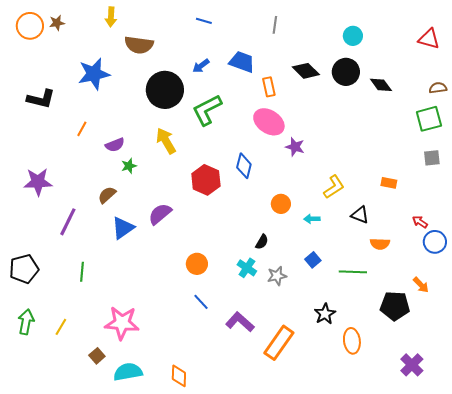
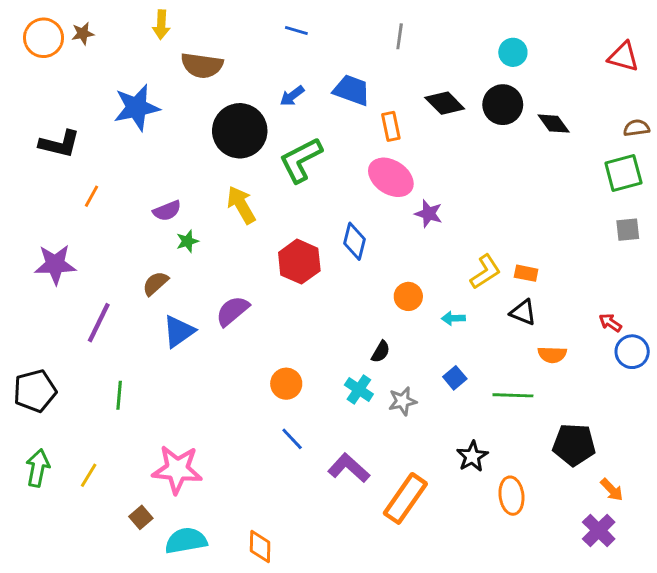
orange line: (82, 129) -> (91, 196), moved
orange rectangle: (389, 183) -> (526, 273), moved
orange arrow: (421, 285) -> (612, 490), moved

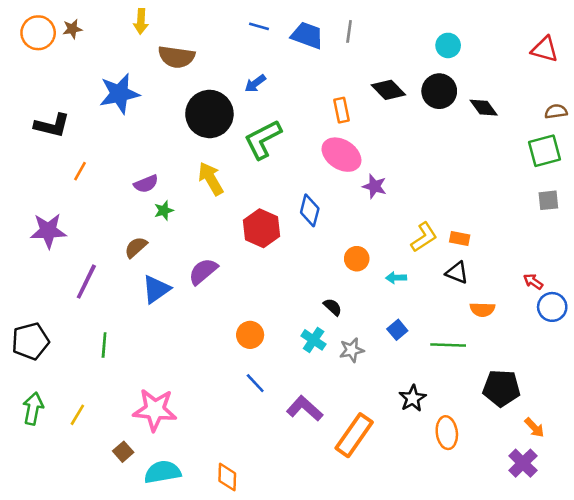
blue trapezoid: (352, 90) -> (307, 35), moved
black semicircle: (381, 352) -> (333, 307), turned -78

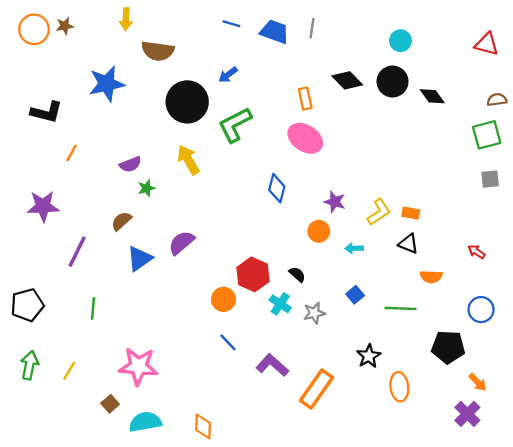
purple star: (374, 186) -> (335, 202), moved
red hexagon: (261, 228) -> (253, 274), moved
blue circle: (552, 307) -> (481, 310), moved

